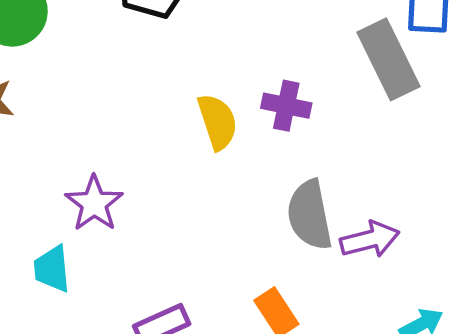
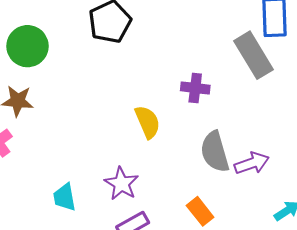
yellow semicircle: (217, 122) -> (148, 122), moved
purple star: (94, 203) -> (121, 184), moved

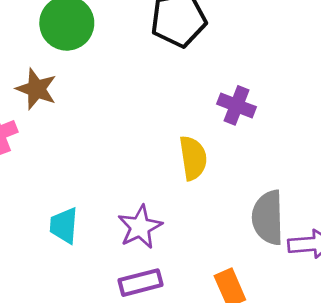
purple cross: (195, 88) -> (236, 105), moved

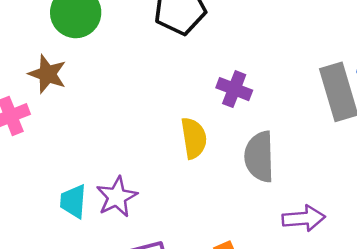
gray semicircle: (268, 218) -> (259, 157), moved
purple star: (140, 227) -> (117, 197), moved

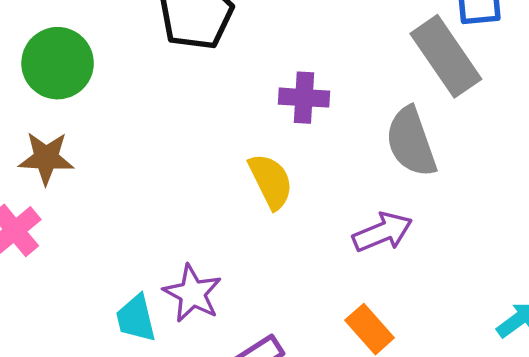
gray semicircle: (259, 157) -> (411, 142), moved
purple arrow: (304, 218) -> (383, 232), moved

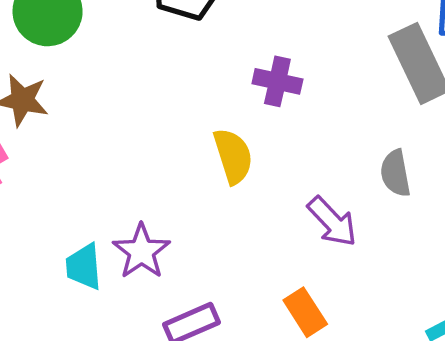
gray semicircle: (411, 142) -> (395, 173), moved, size x0.7
purple arrow: (383, 232) -> (332, 222), turned 60

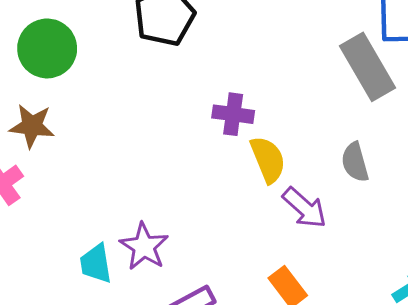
purple cross: (277, 81) -> (233, 114), moved
yellow semicircle: (233, 156) -> (268, 160), moved

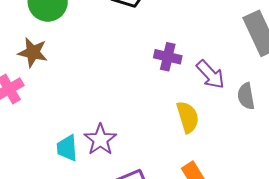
yellow semicircle: (268, 160) -> (188, 117), moved
purple arrow: (304, 208) -> (210, 74), moved

